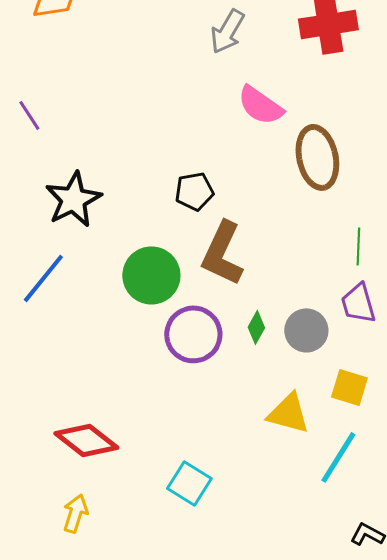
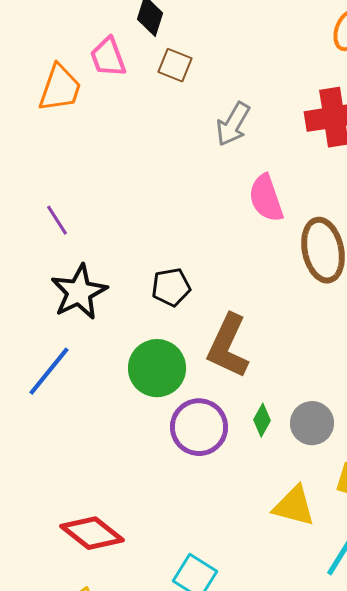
pink semicircle: (260, 105) -> (266, 198), turned 36
purple line: (29, 115) -> (57, 220), moved
black pentagon: (194, 191) -> (171, 287), moved

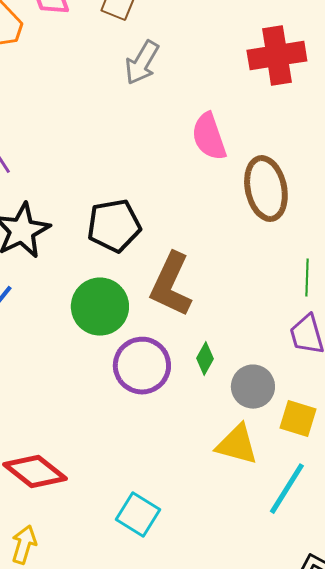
gray arrow: (233, 124) -> (142, 63), moved
black pentagon: (171, 287) -> (114, 226), size x1.4
gray circle: (312, 423) -> (253, 387), moved

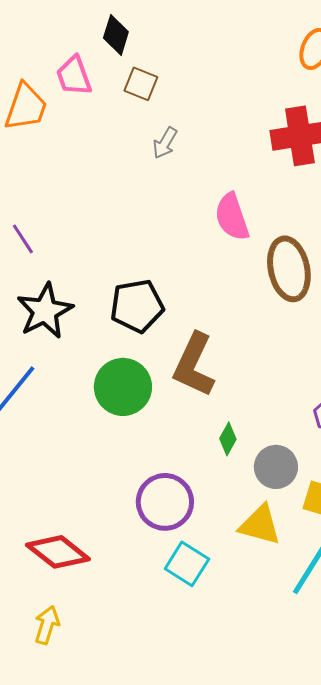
gray arrow: (142, 63) -> (165, 143), size x0.7
purple circle: (142, 366) -> (165, 502), moved
cyan square: (138, 515) -> (187, 564), moved

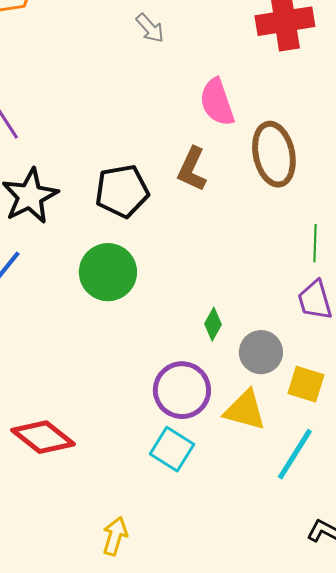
gray arrow: (165, 143) -> (150, 28), turned -72
brown L-shape: (194, 365) -> (192, 169), moved, size x0.7
purple circle: (165, 502) -> (182, 390), moved
yellow arrow: (47, 625) -> (115, 536), moved

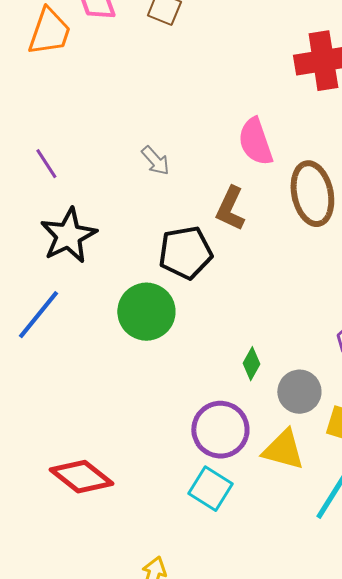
gray arrow: (150, 28) -> (155, 161), moved
black pentagon: (122, 191) -> (185, 253), moved

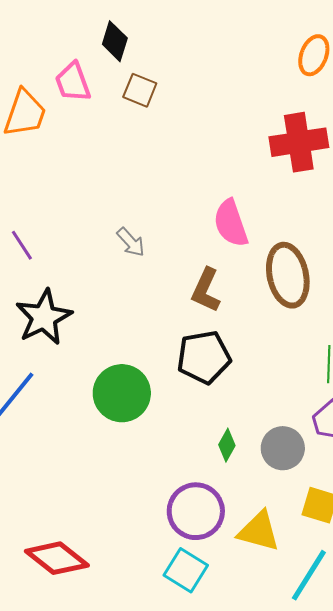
black pentagon: (185, 253) -> (204, 357), moved
gray circle: (299, 392) -> (283, 448), moved

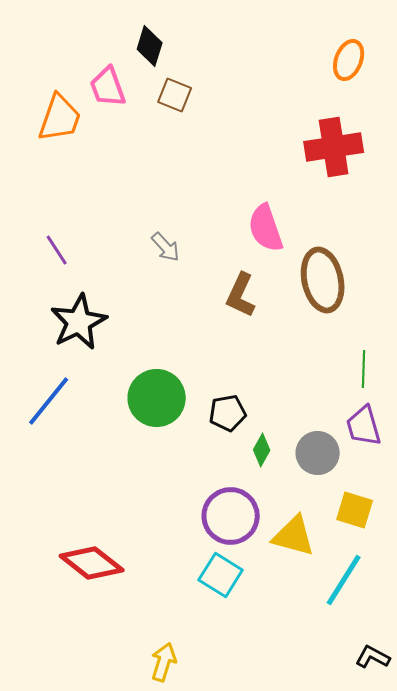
black pentagon: (204, 357) -> (228, 413), moved, size x0.7

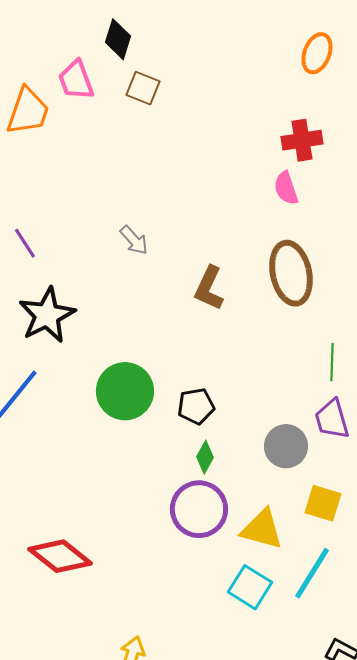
red cross: (334, 147) -> (302, 140), size x0.7
pink semicircle: (266, 228) -> (286, 188), moved, size x0.7
green diamond: (262, 450) -> (205, 457), moved
cyan square: (221, 575) -> (250, 587), moved

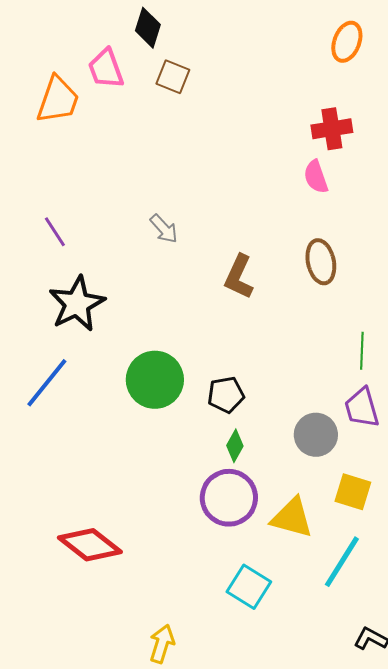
brown ellipse: (291, 273) -> (321, 262), size x0.7
cyan square: (250, 587) -> (249, 587), moved

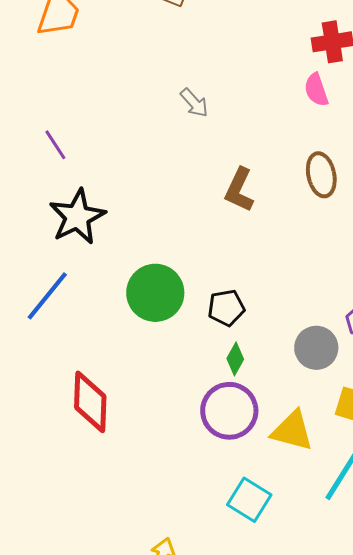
gray arrow: (164, 229) -> (194, 103), moved
red diamond: (90, 545) -> (90, 402), moved, turned 54

